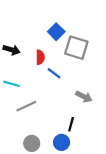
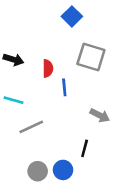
blue square: (56, 32) -> (72, 16), moved
blue line: (54, 73) -> (64, 87), turned 48
blue circle: (62, 142) -> (63, 170), moved

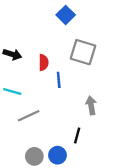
gray arrow: (100, 115) -> (91, 105), turned -126

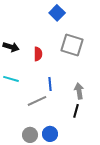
blue line: (59, 80) -> (50, 84), moved
gray line: (29, 116) -> (37, 101), moved
black line: (77, 135) -> (76, 111), moved

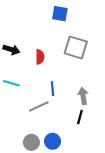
blue square: (57, 13) -> (60, 14), turned -35

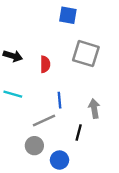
black line: (80, 117) -> (79, 132), moved
gray circle: (31, 142) -> (34, 146), moved

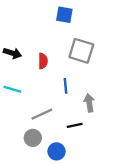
blue line: (60, 100) -> (66, 86), moved
black line: (79, 132) -> (75, 125), turned 63

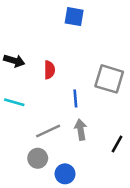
gray square: (81, 51) -> (109, 79), moved
gray arrow: (89, 103) -> (81, 130), moved
black line: (75, 125) -> (117, 144), moved, turned -49

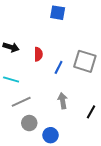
blue line: (75, 98) -> (59, 67), moved, turned 32
gray line: (48, 131) -> (21, 102), moved

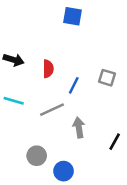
gray square: (85, 61) -> (107, 78), size x0.6
gray line: (21, 102) -> (52, 110), moved

